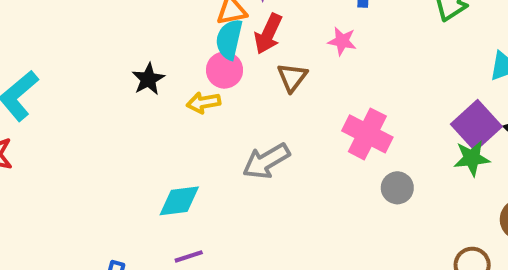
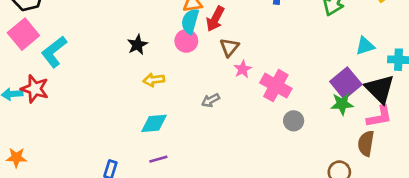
pink star: (342, 41) -> (243, 69), moved, turned 30
yellow arrow: (203, 103) -> (154, 80), moved
gray arrow: (266, 161) -> (211, 100), size x0.6

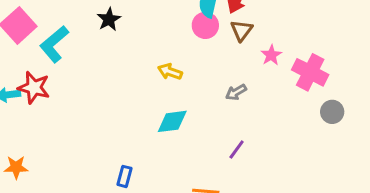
black star: (137, 45) -> (109, 19), moved
brown triangle: (229, 47) -> (241, 30), moved
yellow arrow: (154, 80) -> (170, 72), turned 30
purple line: (158, 159) -> (237, 150), moved, turned -36

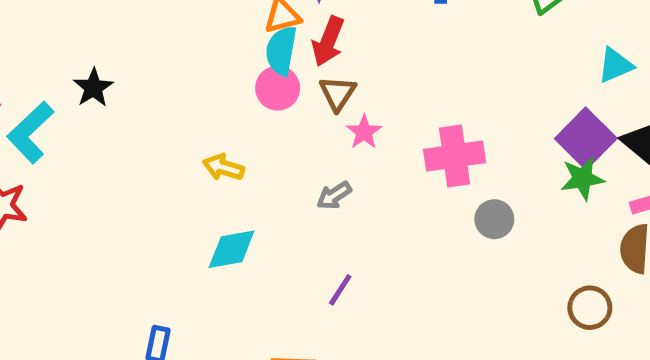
black star: (109, 19) -> (93, 88), moved
pink star: (271, 55) -> (364, 132), moved
pink cross: (310, 72) -> (455, 156), turned -32

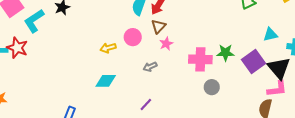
pink circle: (278, 88) -> (133, 37), moved
yellow arrow: (223, 167) -> (108, 48), turned -42
green star: (582, 178) -> (225, 53), moved

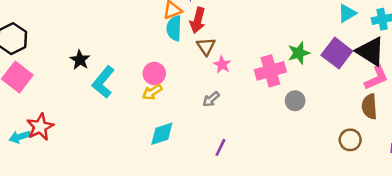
cyan L-shape: (34, 21) -> (103, 82), moved
pink circle: (133, 37) -> (154, 73), moved
red star: (17, 48) -> (40, 127), turned -30

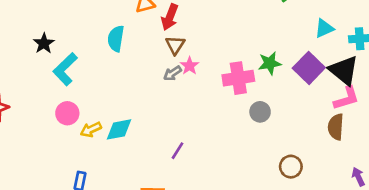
cyan semicircle: (174, 28) -> (116, 39), moved
pink circle: (154, 73) -> (67, 113), moved
yellow arrow: (152, 92) -> (91, 130), moved
gray arrow: (211, 99) -> (172, 73), moved
brown circle: (350, 140) -> (291, 167), moved

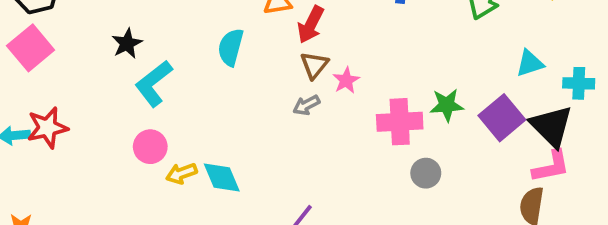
pink star: (190, 66) -> (346, 80), moved
cyan diamond: (119, 129) -> (222, 177), turned 72

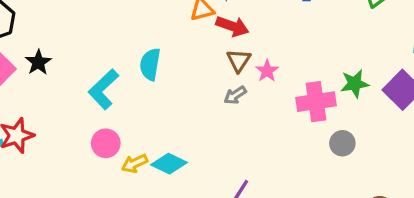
red arrow: (311, 25) -> (232, 26), turned -92
black star: (127, 43) -> (38, 62), moved
cyan semicircle: (231, 47) -> (150, 64), moved
cyan diamond: (222, 177) -> (169, 164), turned -36

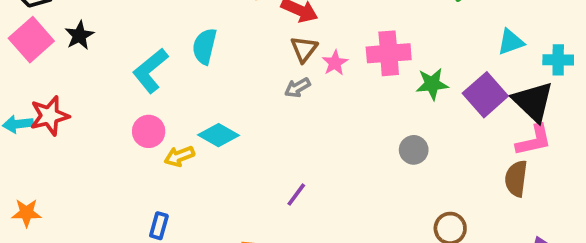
pink cross: (316, 102) -> (389, 53), moved
cyan diamond: (169, 164) -> (219, 135), moved

